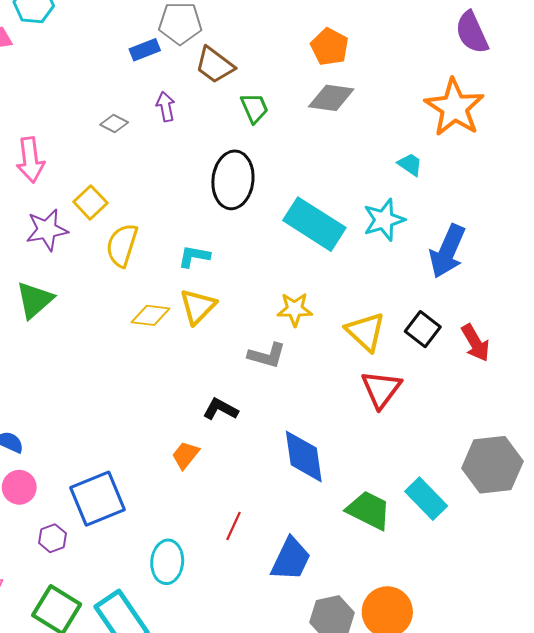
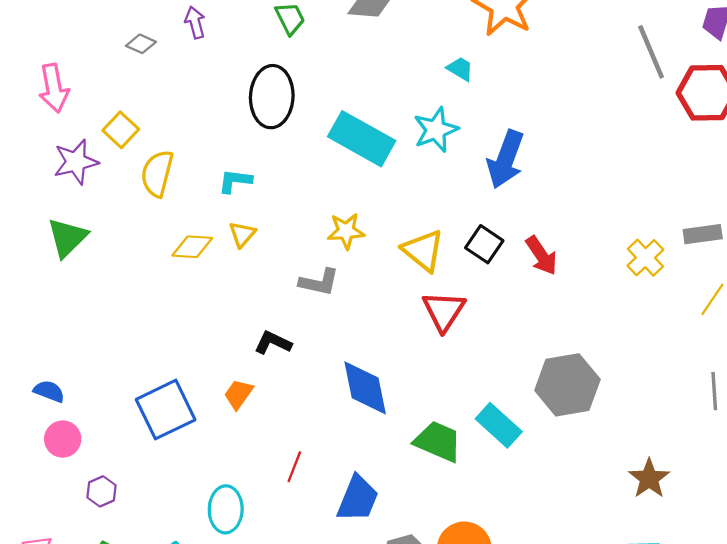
yellow triangle: (198, 306) -> (242, 234), size x0.7
blue square: (97, 499) -> (166, 410), moved

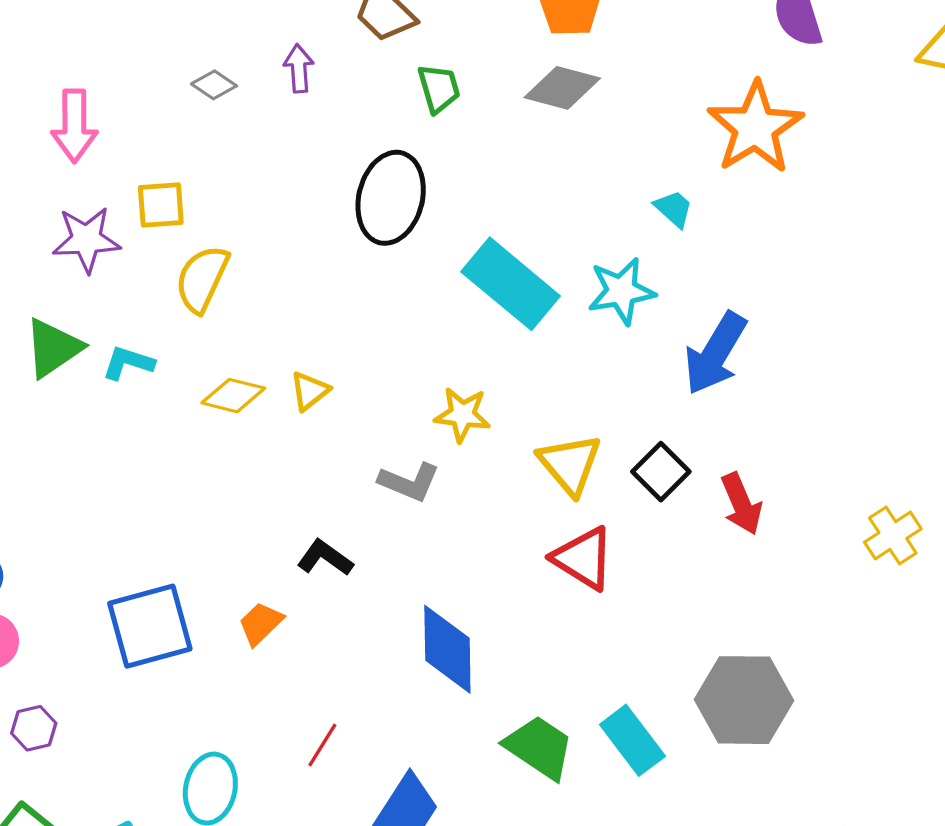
yellow square: (121, 130) -> (161, 205), turned 32
cyan L-shape: (235, 181) -> (128, 363), moved
red triangle: (444, 311) -> (583, 558), turned -42

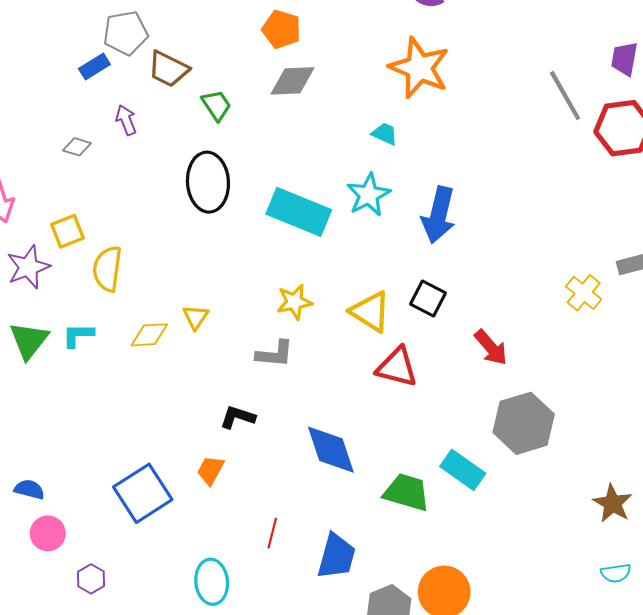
red arrow: (741, 504) -> (491, 347), moved

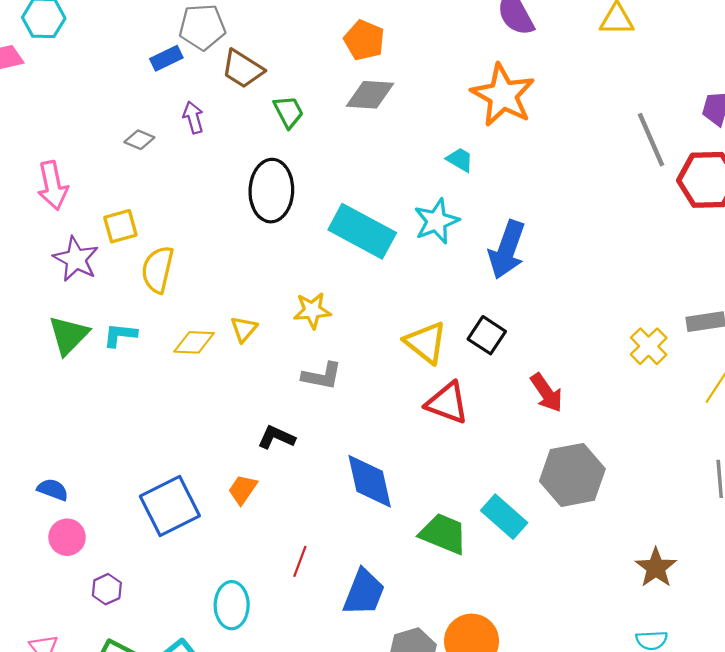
purple star: (28, 267) -> (76, 259), turned -30
yellow star: (294, 302) -> (312, 310), moved

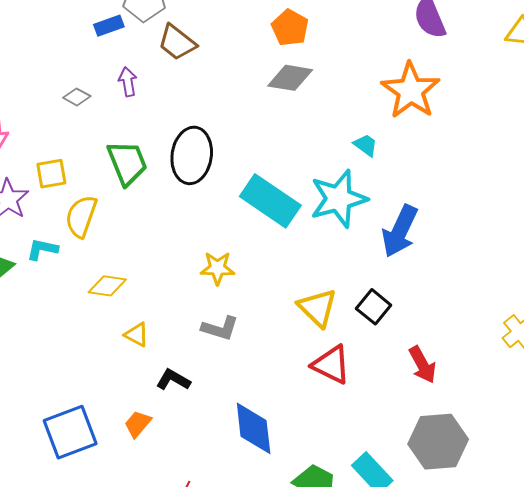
green trapezoid: (289, 112) -> (127, 163), moved, size x1.5
cyan star: (436, 221) -> (339, 199), size x1.4
yellow triangle: (244, 329) -> (137, 335), moved, turned -48
cyan L-shape: (120, 335) -> (42, 249), moved

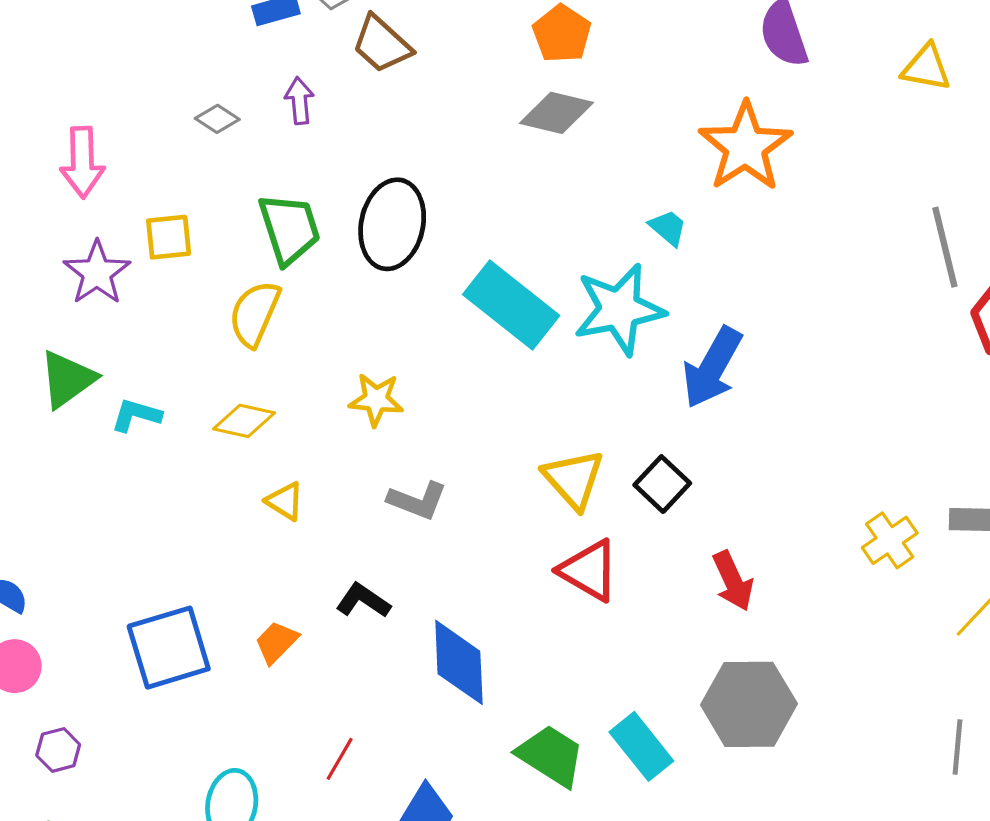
yellow semicircle: (81, 216) -> (255, 314), moved
cyan L-shape: (42, 249) -> (136, 415), moved
yellow star: (217, 268) -> (376, 399), moved
black L-shape: (173, 380) -> (363, 601), moved

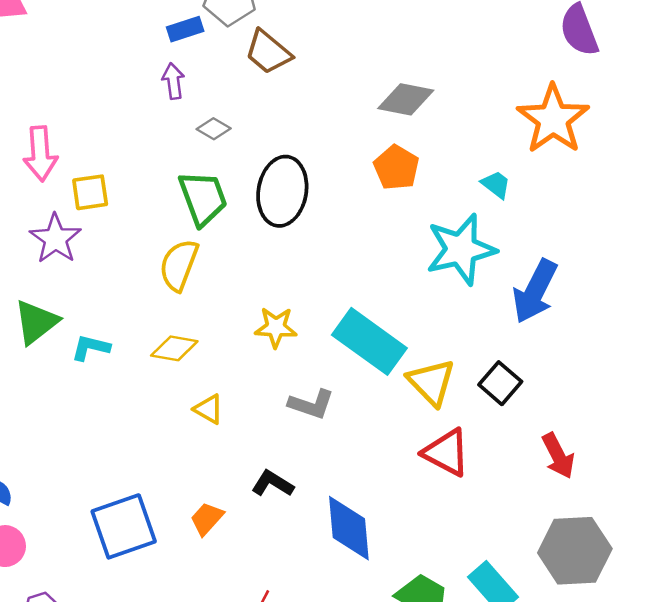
orange pentagon: (562, 34) -> (396, 168), moved
purple arrow: (299, 101) -> (173, 81), moved
gray diamond: (217, 119) -> (214, 129), moved
yellow square: (169, 237) -> (90, 192), moved
cyan rectangle: (511, 305) -> (369, 341), moved

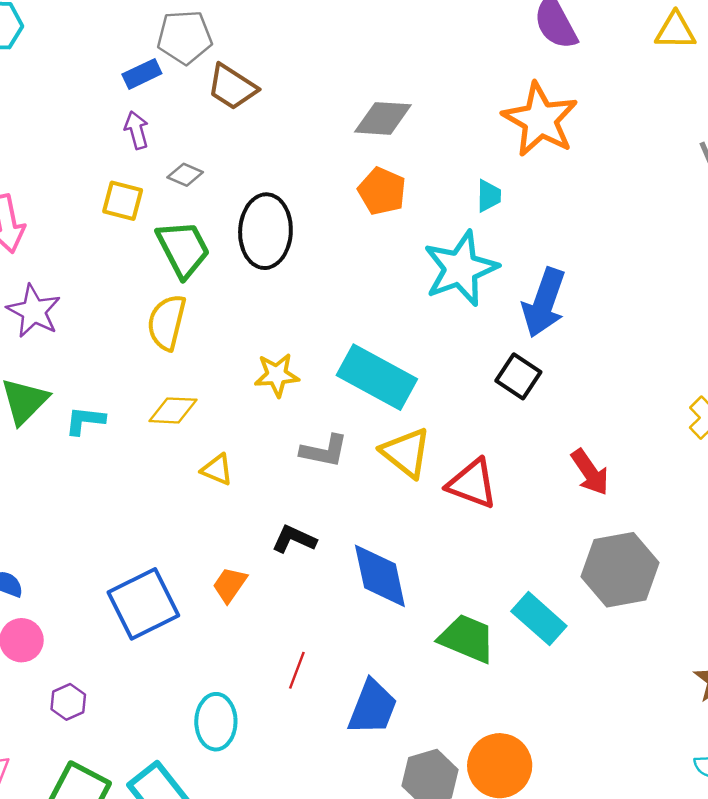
cyan trapezoid: (496, 185) -> (489, 196), turned 60
yellow square: (90, 192) -> (123, 201), moved, turned 30
yellow triangle: (431, 382) -> (406, 453), moved
black square: (500, 383) -> (518, 376), moved

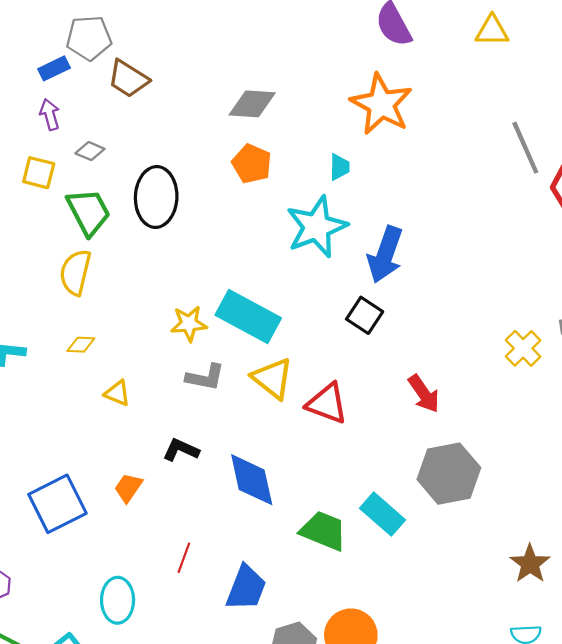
yellow star: (277, 375) -> (189, 324), moved
yellow diamond: (173, 410) -> (81, 345), size x0.7

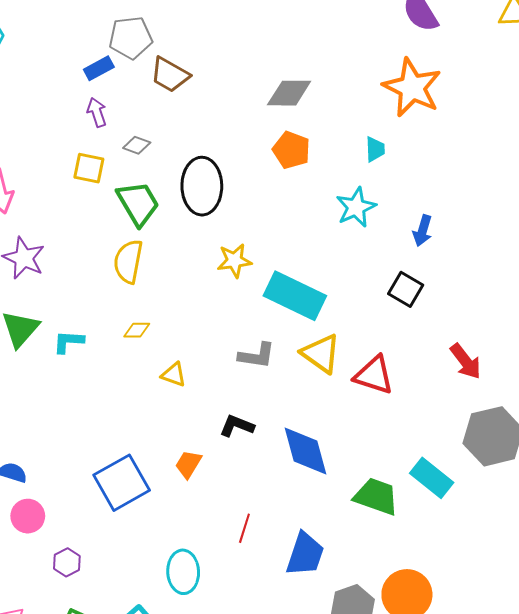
cyan star: (317, 227) -> (356, 207), size x0.7
blue arrow: (385, 255) -> (423, 231), size x0.6
yellow star: (189, 324) -> (234, 261), moved

